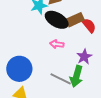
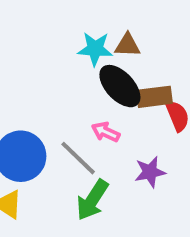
green arrow: (76, 76) -> (92, 200), moved
gray line: (61, 79) -> (78, 158), moved

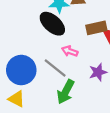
black ellipse: (120, 86) -> (52, 24), moved

